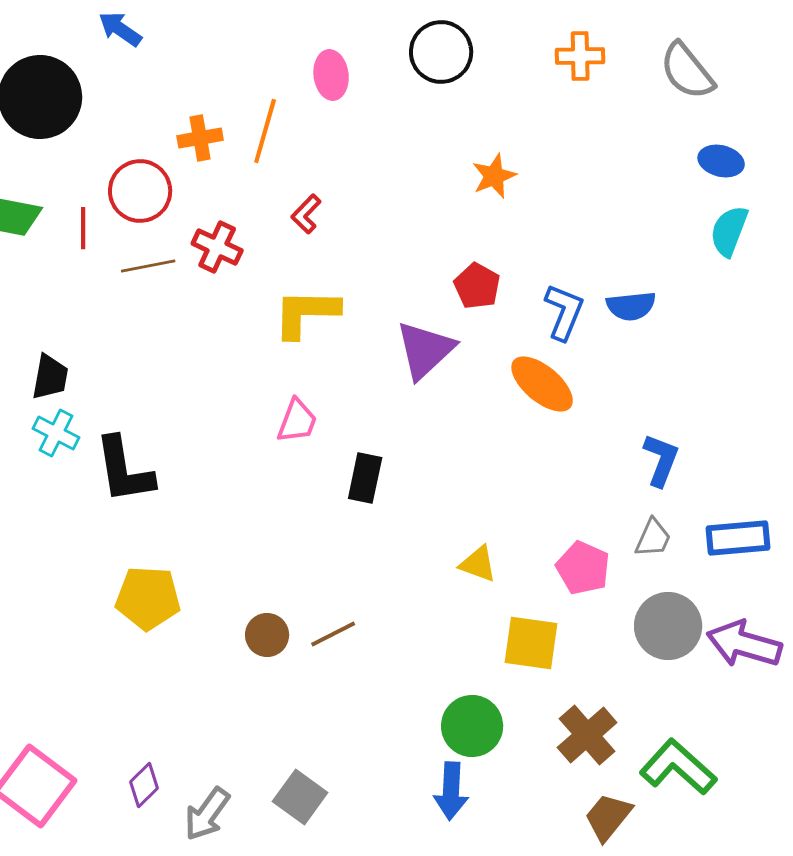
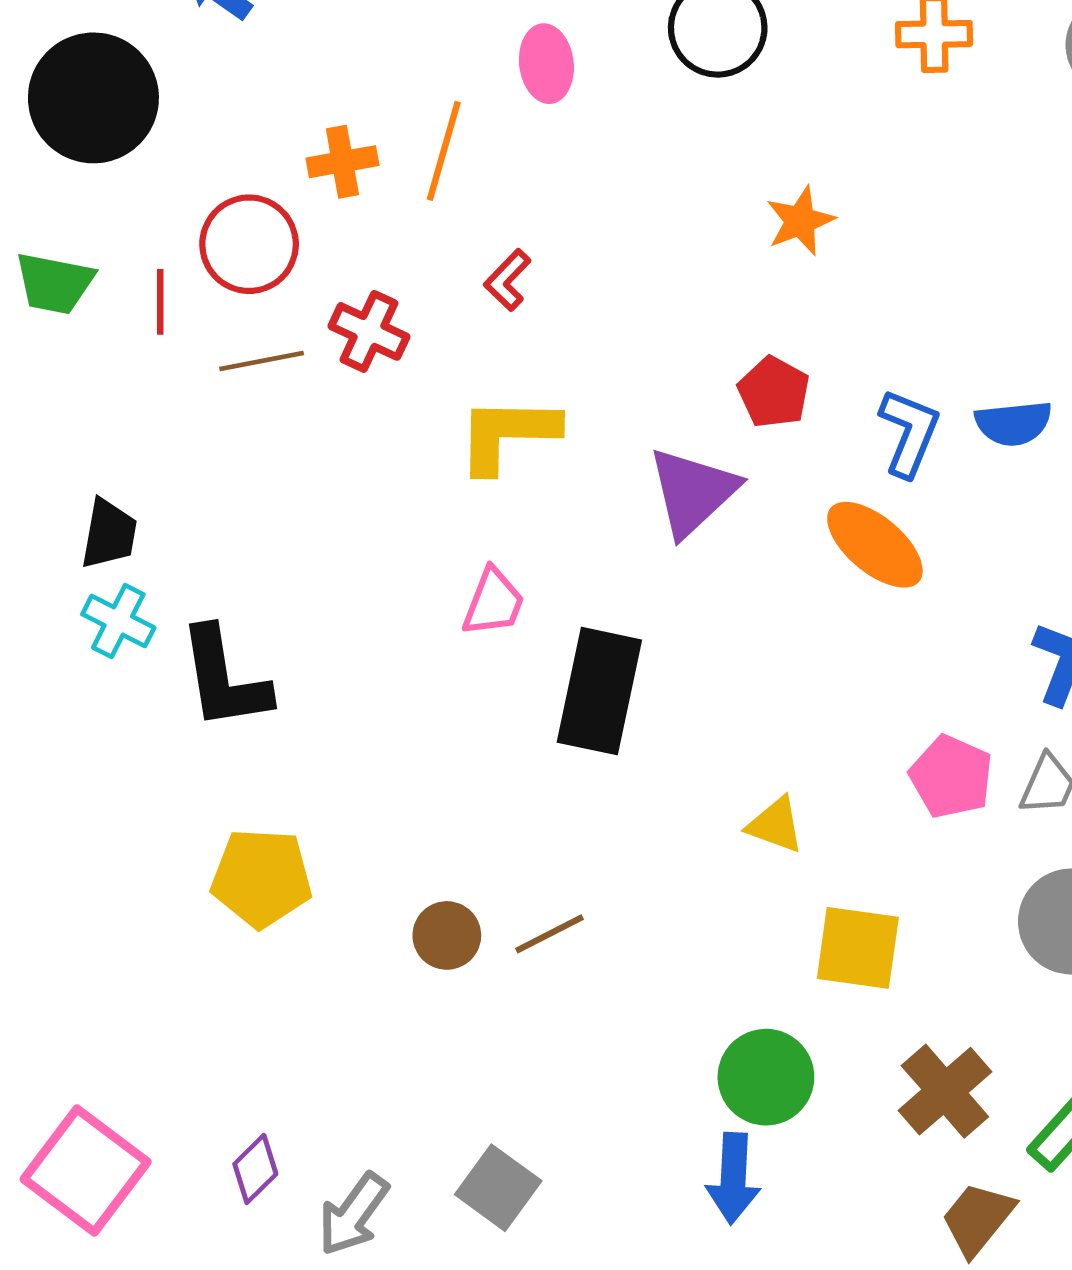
black rectangle: (365, 478) -> (599, 691), size x1.6
pink pentagon: (583, 568) -> (951, 777), moved

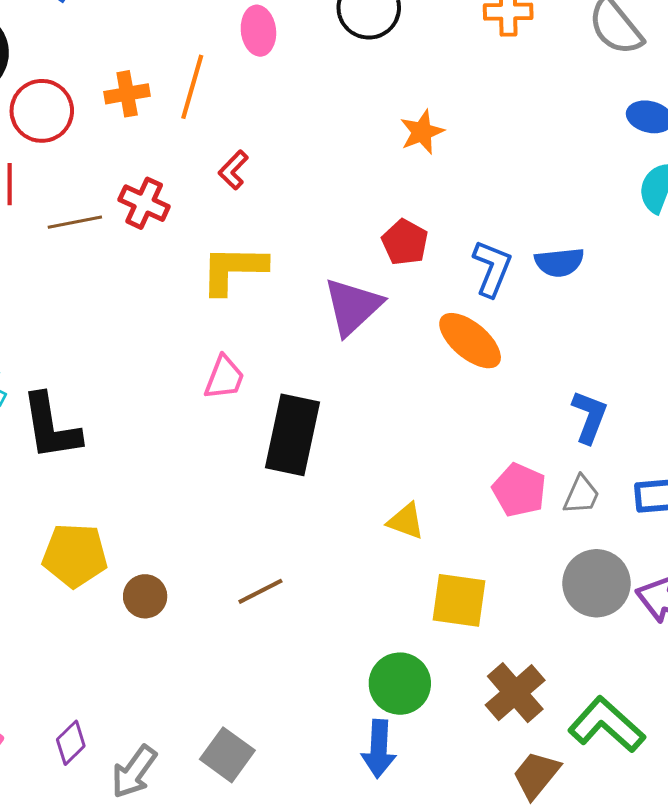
red circle: (249, 244) -> (42, 111), moved
brown circle: (447, 935) -> (145, 596), moved

